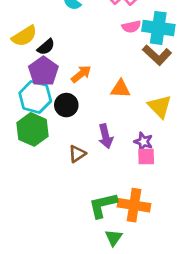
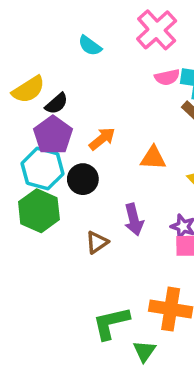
green L-shape: (103, 205) -> (111, 323), moved

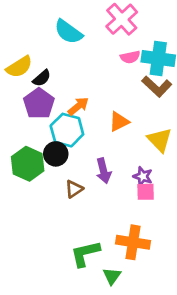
cyan semicircle: (90, 46) -> (68, 32), size x1.5
orange triangle: (153, 158) -> (119, 122), turned -30
cyan hexagon: (42, 169) -> (67, 130), moved
black circle: (83, 179) -> (56, 154), moved

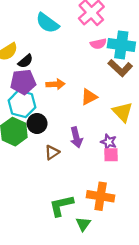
purple pentagon: (39, 103) -> (23, 82), turned 30
orange arrow: (78, 106) -> (56, 84), turned 36
cyan hexagon: (67, 130) -> (22, 104), moved

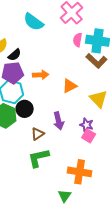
pink semicircle: (98, 44) -> (78, 40), turned 112
pink square: (111, 155) -> (89, 136), turned 32
green L-shape: (61, 206) -> (39, 158), moved

